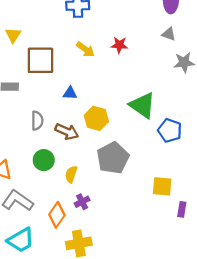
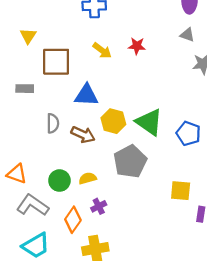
blue triangle: (70, 93) -> (86, 95), size x1.6
green triangle: (142, 105) -> (149, 122), moved
green circle: (44, 160) -> (59, 181), moved
yellow semicircle: (71, 174) -> (88, 178), turned 56

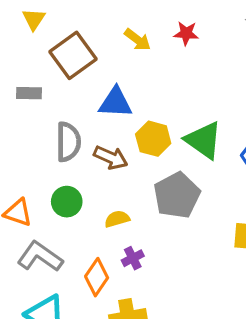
brown square: (56, 62) -> (73, 55), turned -36
gray semicircle: (53, 123) -> (68, 142), size x1.4
green circle: (59, 181) -> (67, 202), moved

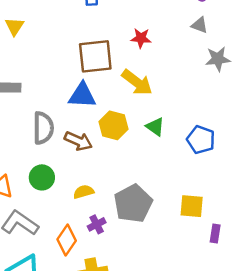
yellow arrow: (137, 40) -> (137, 82), moved, size x1.4
brown square: (73, 55) -> (95, 56), moved, turned 30
green triangle: (204, 140) -> (155, 127), size x0.6
gray pentagon: (177, 195) -> (133, 204), moved

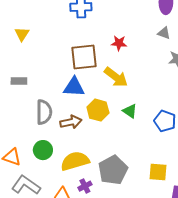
brown arrow: (78, 141) -> (71, 122), turned -35
yellow semicircle: (84, 192) -> (75, 161), size x1.8

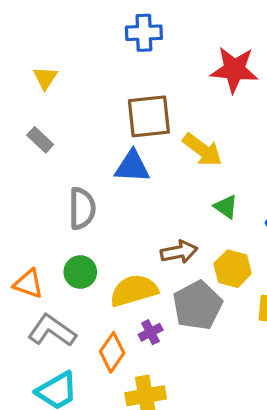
red star: (119, 43) -> (234, 70), moved, size x1.8
gray rectangle: (19, 81) -> (40, 140), moved, turned 42
yellow hexagon: (98, 110) -> (233, 269), moved
brown arrow: (71, 122) -> (179, 252), moved

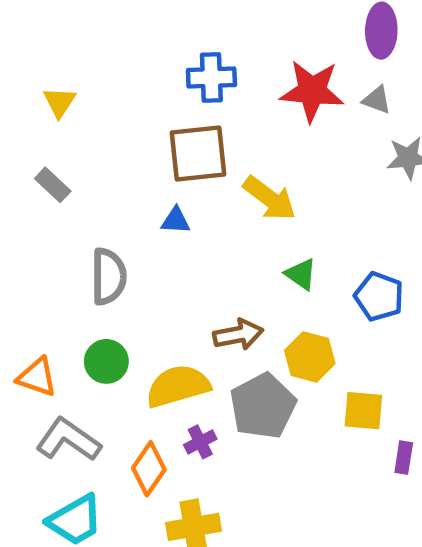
blue cross: (144, 33) -> (211, 78), moved
blue triangle: (132, 167) -> (176, 221), size x0.6

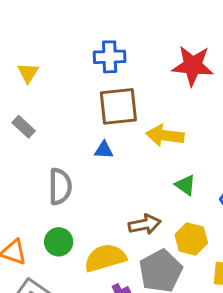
blue cross: (211, 78) -> (110, 57), moved
yellow arrow: (270, 198) -> (165, 135), turned 150

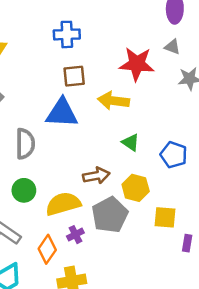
red star: (193, 66) -> (137, 64), moved
brown square: (118, 106) -> (74, 76), size x0.7
blue triangle: (104, 150) -> (62, 113), size x2.0

